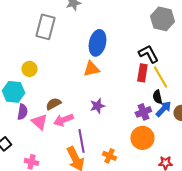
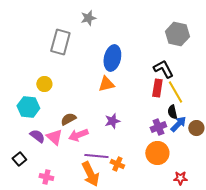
purple semicircle: (22, 112) -> (37, 136), moved, turned -63
purple line: (81, 141) -> (96, 156), turned -75
orange cross: (109, 156) -> (117, 164), moved

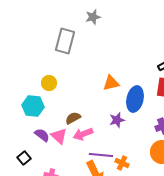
blue ellipse: (112, 58) -> (135, 99), moved

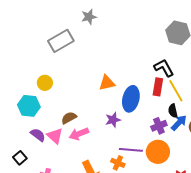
gray rectangle: (65, 41) -> (61, 41), turned 45
purple line: (101, 155) -> (131, 150), moved

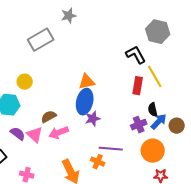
black L-shape: (164, 68) -> (136, 55), moved
yellow line: (176, 91) -> (155, 77), moved
blue ellipse: (131, 99) -> (85, 102), moved
orange circle: (158, 152) -> (153, 151), moved

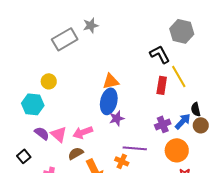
gray star: (69, 16) -> (91, 25), moved
black semicircle: (153, 110) -> (196, 109), moved
brown semicircle: (49, 117) -> (76, 153), moved

